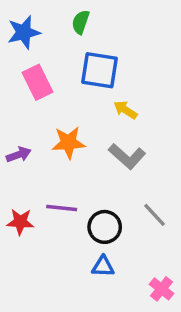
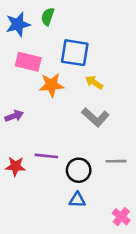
green semicircle: (81, 22) -> (48, 17), moved
pink rectangle: (38, 82) -> (28, 62), turned -50
orange star: (68, 143) -> (51, 85), moved
gray line: (155, 215) -> (116, 161), turned -48

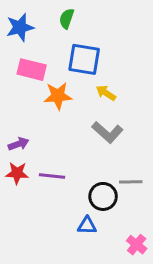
green semicircle: (48, 17) -> (67, 19), moved
purple arrow: (14, 116) -> (19, 144), moved
red star: (15, 166) -> (17, 173), moved
black circle: (79, 170) -> (103, 196), moved

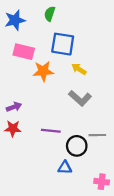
purple line: (52, 176) -> (51, 131), moved
pink cross: (137, 245) -> (102, 182), turned -32

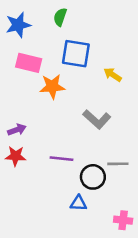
yellow arrow: (79, 69) -> (113, 75), moved

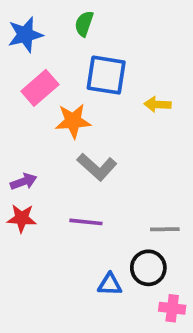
pink rectangle: (29, 63) -> (40, 88), turned -55
yellow arrow: (113, 75) -> (157, 104), turned -30
gray L-shape: (97, 119) -> (97, 167), moved
black circle: (93, 177) -> (148, 268), moved

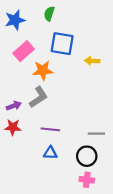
gray L-shape: (97, 167) -> (39, 97), moved, turned -75
blue triangle: (110, 284) -> (50, 153), moved
pink cross: (172, 308) -> (87, 180), moved

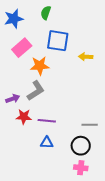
red star: (13, 127) -> (24, 117), moved

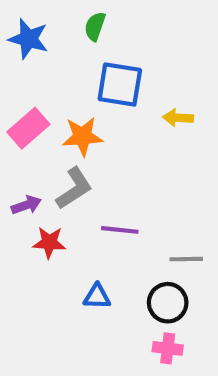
blue star: (14, 19) -> (28, 39), turned 30
pink rectangle: (22, 48) -> (28, 128), moved
purple line: (47, 121) -> (120, 230), moved

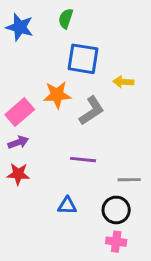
pink rectangle: (28, 128) -> (20, 112), moved
gray L-shape: (74, 188) -> (92, 111), moved
red star: (49, 242) -> (18, 174), moved

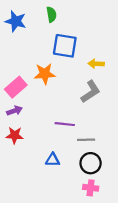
green semicircle: (66, 19) -> (51, 15), turned 152
gray L-shape: (92, 111) -> (91, 92), moved
gray line: (129, 180) -> (86, 140), moved

